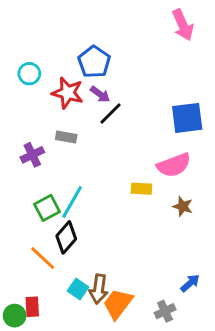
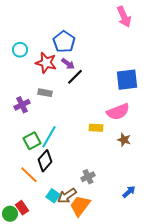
brown arrow: (99, 289) -> (67, 196), turned 48
red rectangle: (32, 307) -> (22, 208), turned -32
gray cross: (165, 311) -> (88, 177), moved

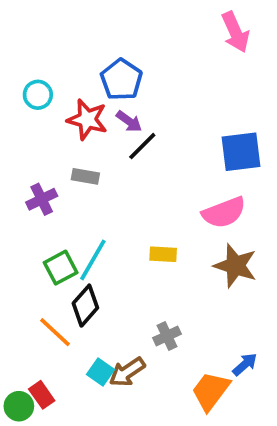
yellow rectangle: (96, 128) -> (163, 254), moved
brown star: (124, 140) -> (235, 266), size x1.6
orange trapezoid: (80, 206) -> (211, 391), moved

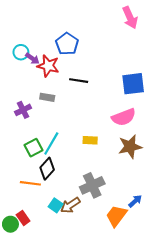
purple arrow: (129, 121) -> (32, 58), moved
black line: (142, 146) -> (79, 81), turned 54
brown star: (235, 266) -> (130, 147), turned -30
orange line: (55, 332) -> (30, 183), turned -36
gray cross: (167, 336) -> (92, 185), size x1.6

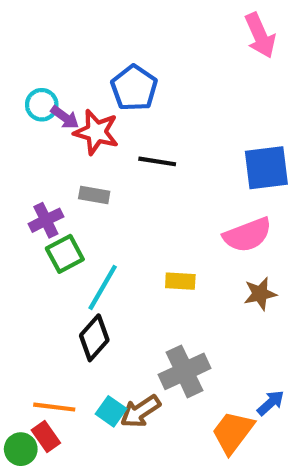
brown star: (130, 147) -> (260, 294), size x0.7
green square: (34, 148) -> (65, 254), moved
orange line: (30, 183) -> (54, 407), moved

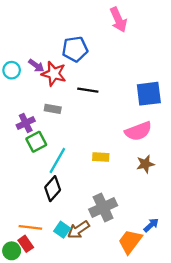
pink arrow: (260, 35) -> (118, 20), moved
blue pentagon: (134, 88) -> (75, 49), turned 30
cyan circle: (42, 105) -> (12, 70), moved

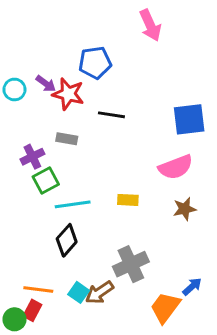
cyan line: (57, 161) -> (73, 204), turned 52
red rectangle: (26, 244) -> (32, 310), turned 63

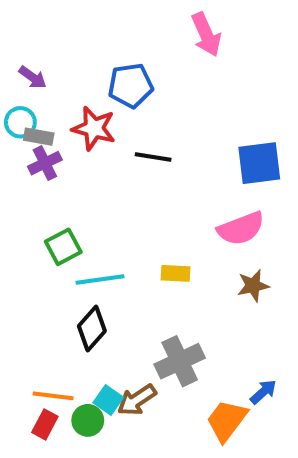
purple arrow: (46, 84) -> (33, 77), moved
gray rectangle: (67, 139) -> (39, 137), moved
purple cross: (32, 157) -> (45, 163), moved
green circle: (14, 319) -> (88, 420), moved

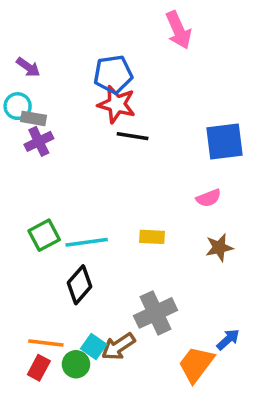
red star: (94, 128) -> (117, 104), moved
pink semicircle: (241, 228) -> (209, 198), size x0.6
green square: (63, 247) -> (44, 235), moved

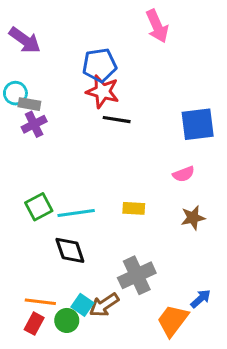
purple arrow: (28, 67) -> (25, 40), moved, size x1.5
black diamond: (79, 285) -> (70, 250), turned -60

